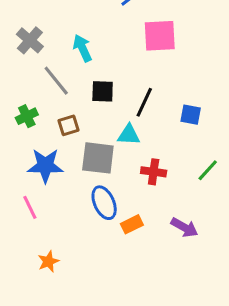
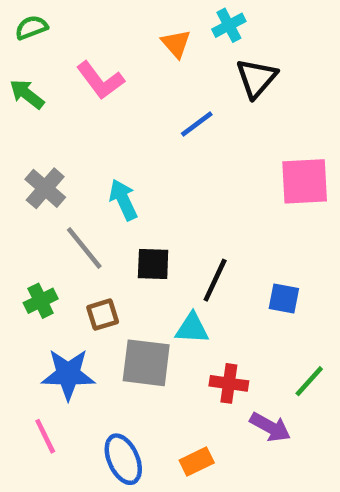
pink square: (160, 36) -> (305, 181), moved
blue ellipse: (104, 203) -> (123, 459), moved
purple arrow: (184, 227) -> (270, 427), moved

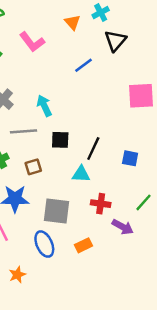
gray line: (84, 248) -> (23, 131), turned -55
gray square: (146, 363) -> (57, 211), moved

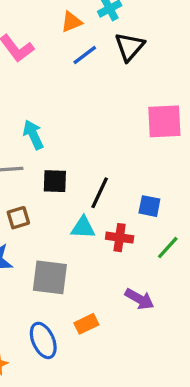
orange triangle: (72, 22) -> (71, 22), turned 49
blue line: (83, 65) -> (85, 55), moved
green line: (144, 202) -> (168, 248), moved
red cross: (101, 204) -> (120, 238), moved
blue ellipse: (44, 244) -> (43, 340), moved

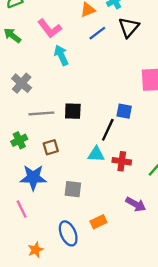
cyan arrow: (33, 135) -> (61, 55), moved
black square: (55, 181) -> (73, 111), moved
blue square: (149, 206) -> (124, 111), moved
gray square: (50, 277) -> (73, 189), size x0.7

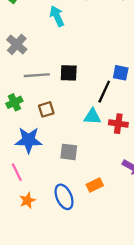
orange star: (36, 250) -> (27, 200), moved

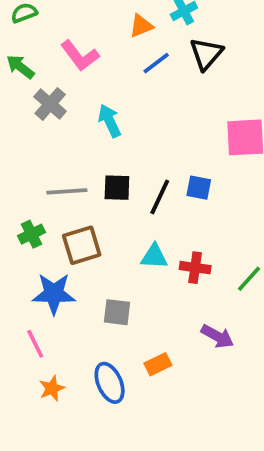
cyan arrow: (57, 16) -> (110, 121), moved
gray cross: (17, 44) -> (50, 104), moved
black line: (104, 92) -> (160, 197), moved
brown square: (46, 109) -> (82, 245), size x1.5

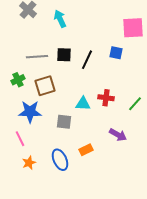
blue square: (199, 188) -> (116, 53), moved
cyan triangle: (154, 256) -> (83, 104), moved

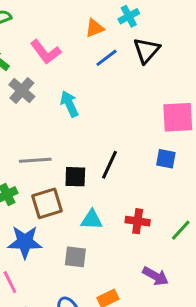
blue square: (116, 53) -> (166, 159), moved
black square: (64, 55) -> (75, 177), moved
cyan triangle: (83, 104) -> (92, 220), moved

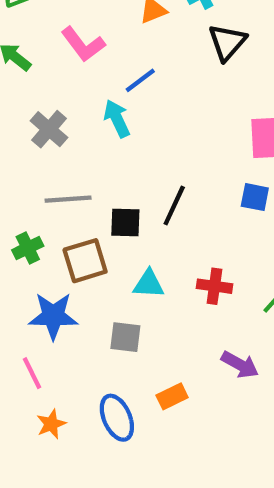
blue line: (106, 58) -> (140, 80), moved
gray cross: (22, 91) -> (49, 129), moved

